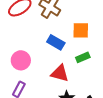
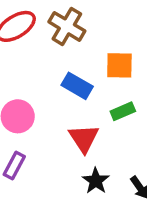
red triangle: (60, 73) -> (84, 138), turned 42

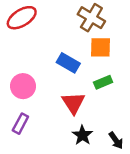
brown cross: (67, 26) -> (91, 18), moved

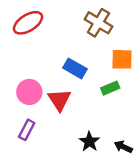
orange square: (100, 47) -> (122, 59), moved
red triangle: (73, 103) -> (59, 100), moved
black arrow: (116, 140) -> (123, 147), turned 150

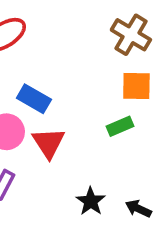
brown cross: (98, 23) -> (131, 35), moved
blue rectangle: (75, 68) -> (34, 99), moved

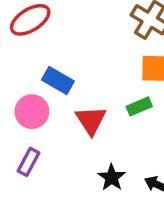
red triangle: (49, 143) -> (91, 120), moved

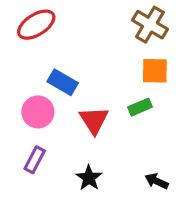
black star: (112, 177) -> (89, 178), moved

